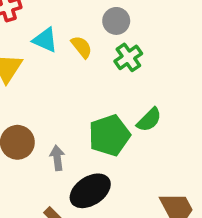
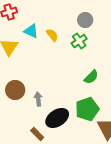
gray circle: (116, 21) -> (85, 20), moved
green pentagon: (109, 135) -> (87, 109), moved

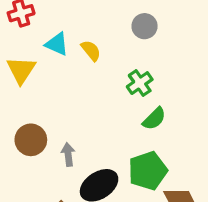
green cross: (79, 41) -> (140, 83), moved

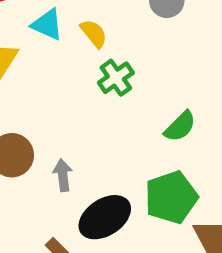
green cross: (140, 83) -> (116, 78), moved

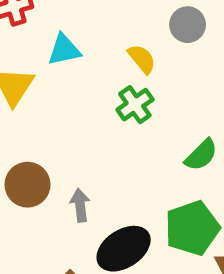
cyan triangle: (47, 25) -> (64, 50), turned -36
yellow semicircle: (94, 33) -> (142, 59), moved

